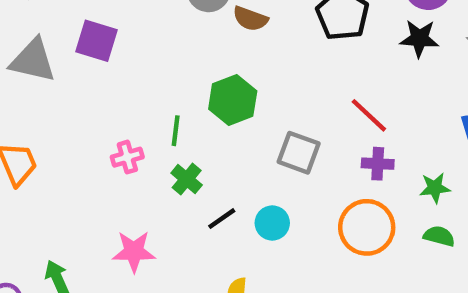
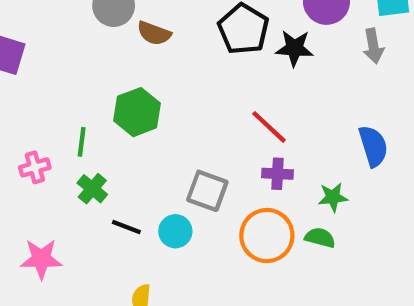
black star: (419, 38) -> (295, 48), moved
gray square: (299, 153) -> (207, 191), moved
black line: (222, 219) -> (126, 227), turned 56
green semicircle: (439, 236) -> (320, 238), moved

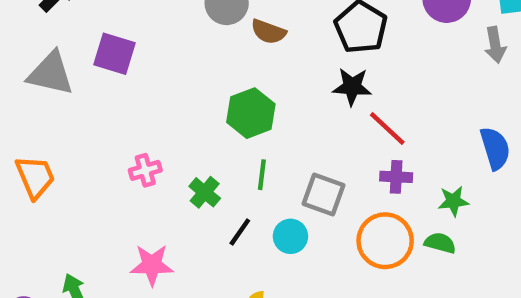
black star: (295, 48) -> (352, 87), moved
green line: (82, 142) -> (262, 175), moved
black line: (126, 227) -> (240, 232), turned -76

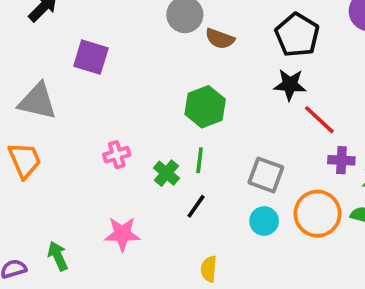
gray triangle: (51, 73) -> (37, 101), moved
green line: (262, 175) -> (200, 160), moved
purple cross: (396, 177) -> (341, 160), moved
cyan circle: (290, 236) -> (264, 221), moved

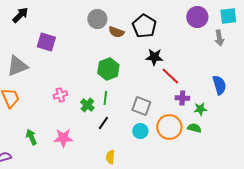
black pentagon: (297, 35) -> (144, 26), moved
gray triangle: (37, 101) -> (17, 66), turned -35
green arrow: (58, 256) -> (31, 137), moved

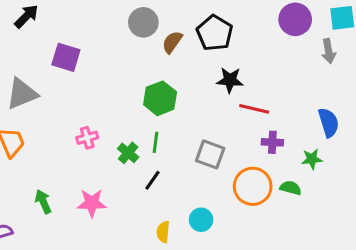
brown semicircle: (116, 32) -> (172, 42), turned 105
red line: (170, 76) -> (254, 109), turned -30
green star: (200, 109) -> (312, 159), moved
cyan circle: (140, 131) -> (201, 220), moved

